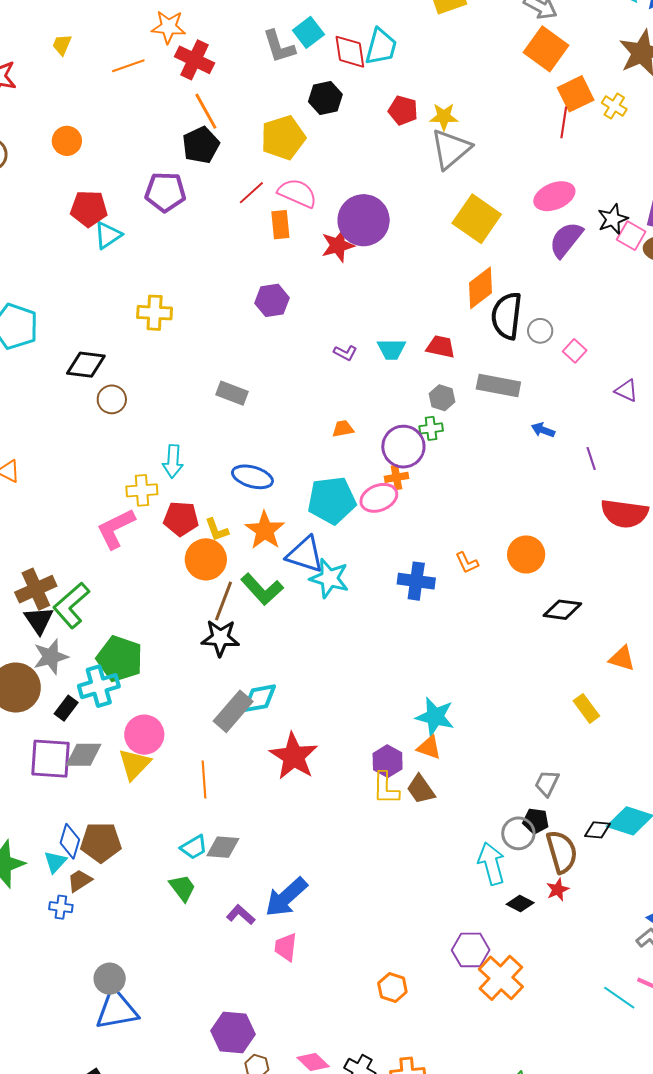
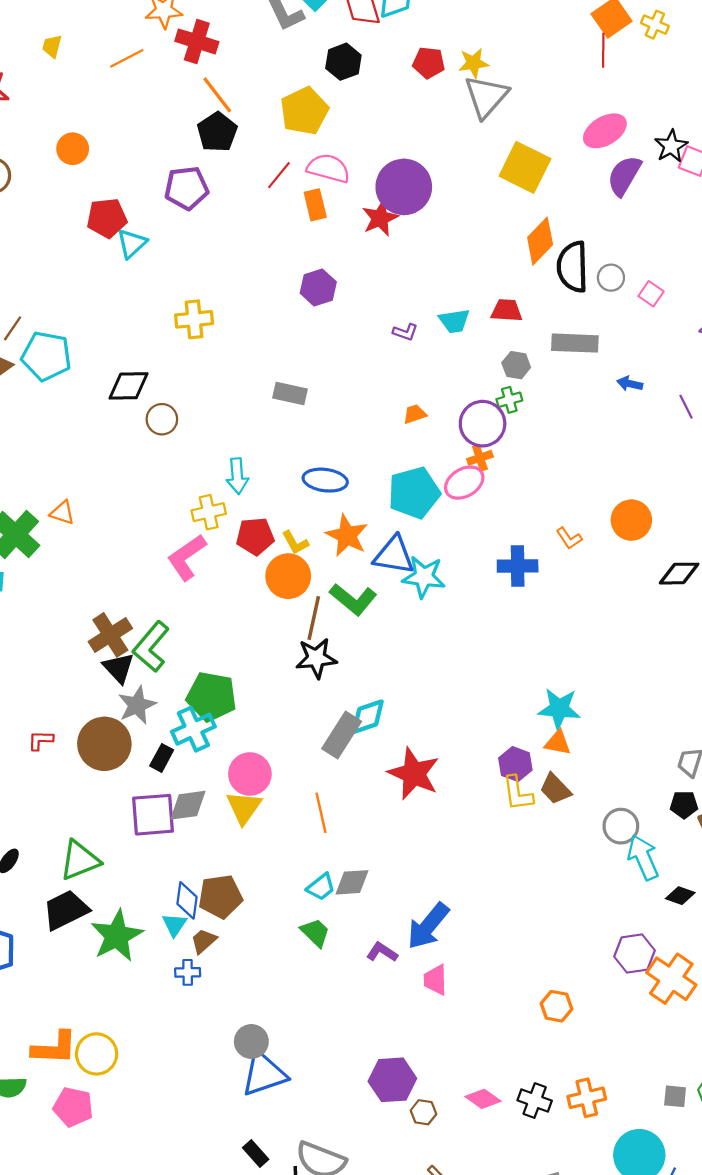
gray circle: (518, 833) -> (621, 826), moved

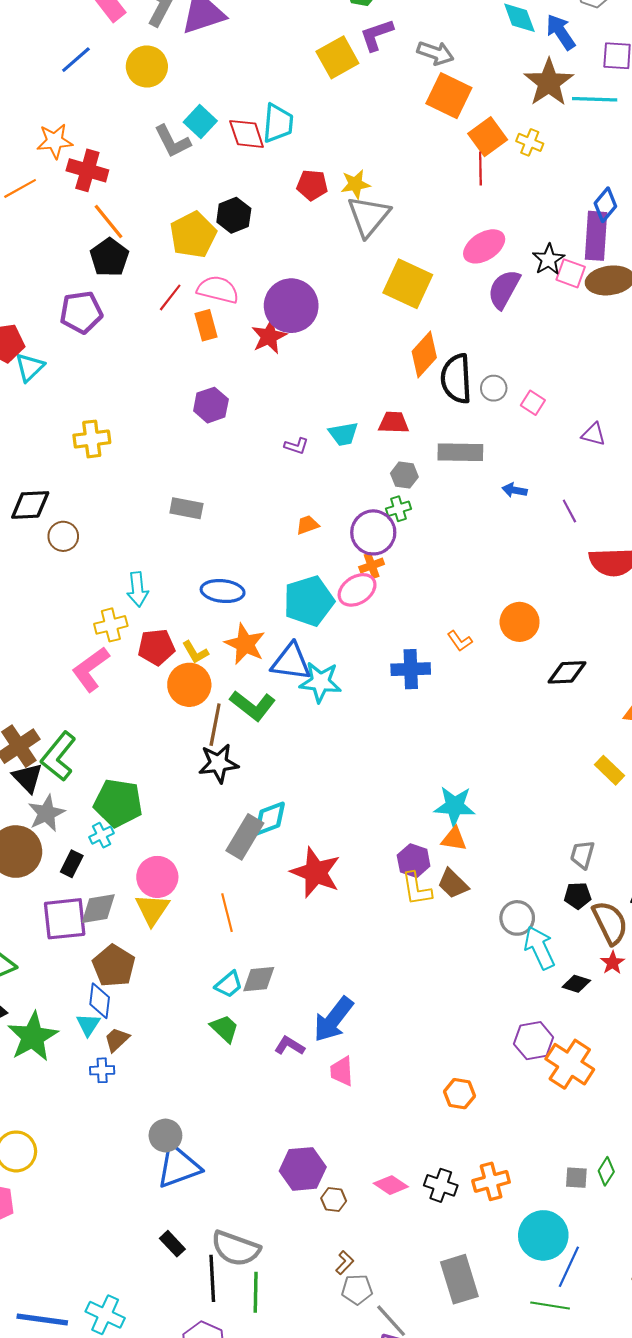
black hexagon: (343, 62) -> (234, 215), moved
cyan cross: (193, 729) -> (102, 835), size x0.6
brown pentagon: (220, 896) -> (114, 966), moved, turned -30

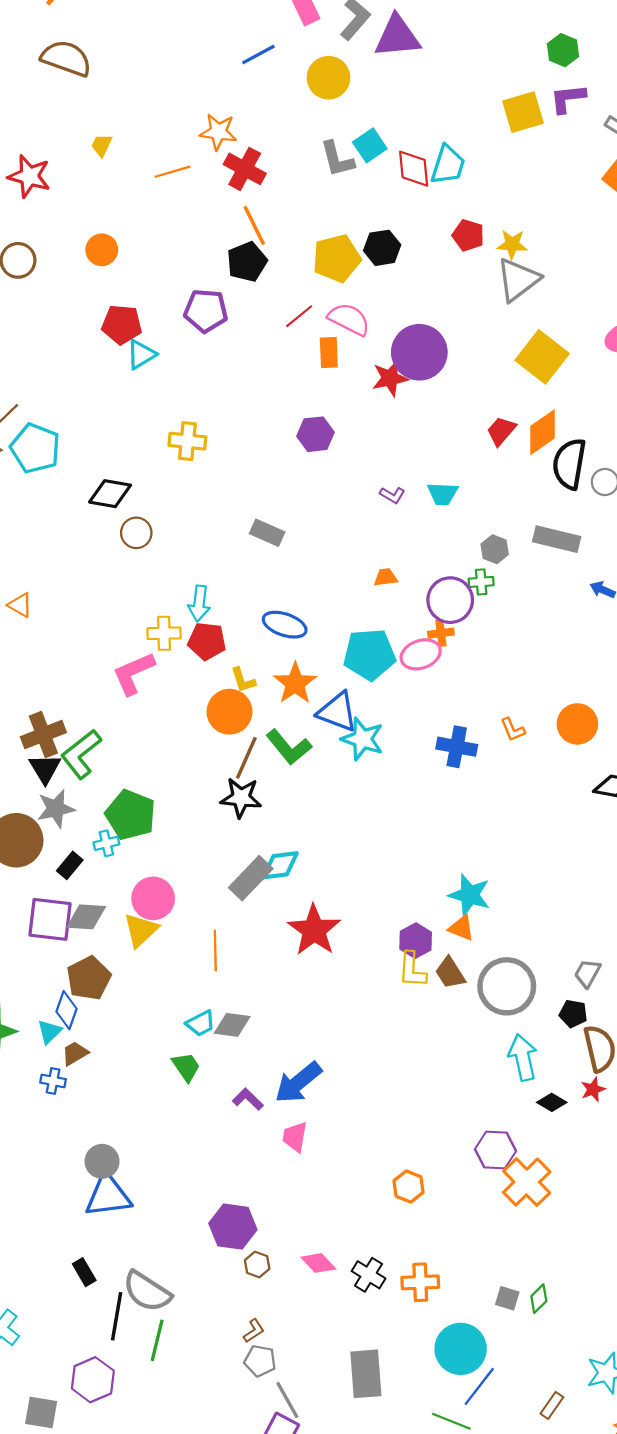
red trapezoid: (394, 423) -> (501, 431), moved, turned -64
red pentagon: (156, 647) -> (207, 641), moved
gray circle: (517, 918) -> (507, 986), moved, size x1.6

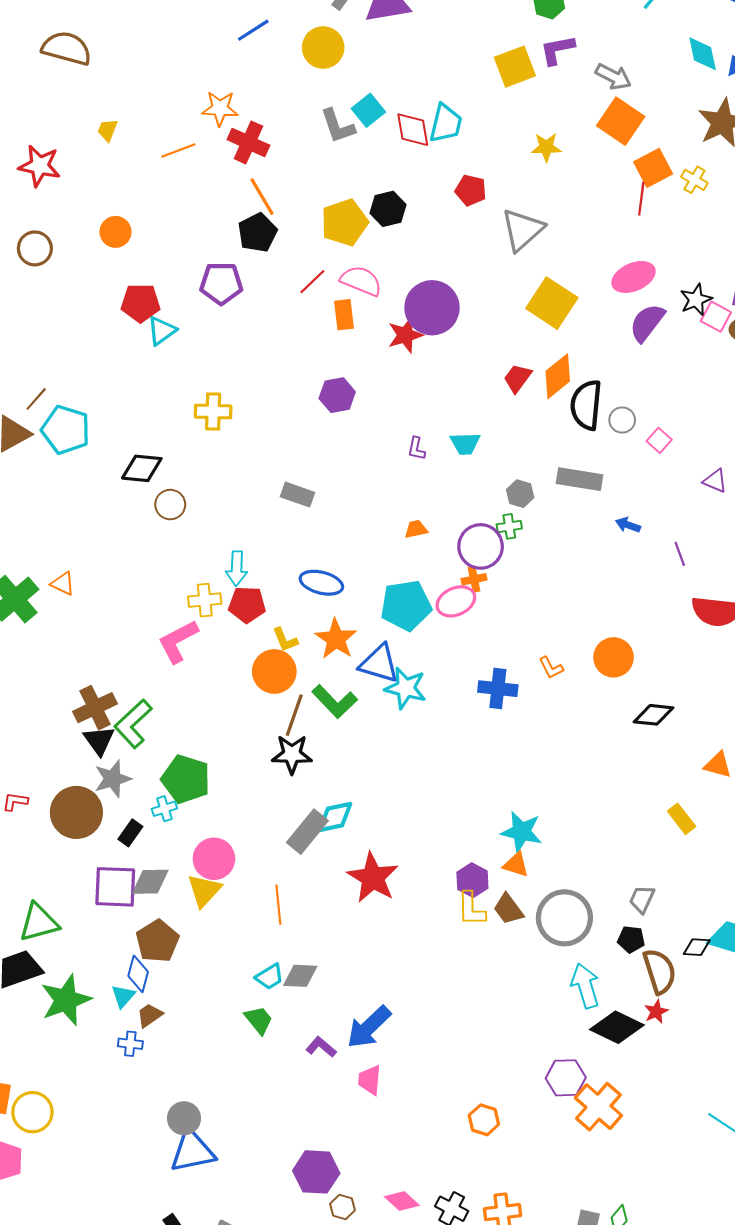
yellow star: (512, 244) -> (546, 147), moved
purple L-shape: (392, 495) -> (416, 449), turned 75
black diamond: (552, 1102) -> (617, 1027), size x1.8

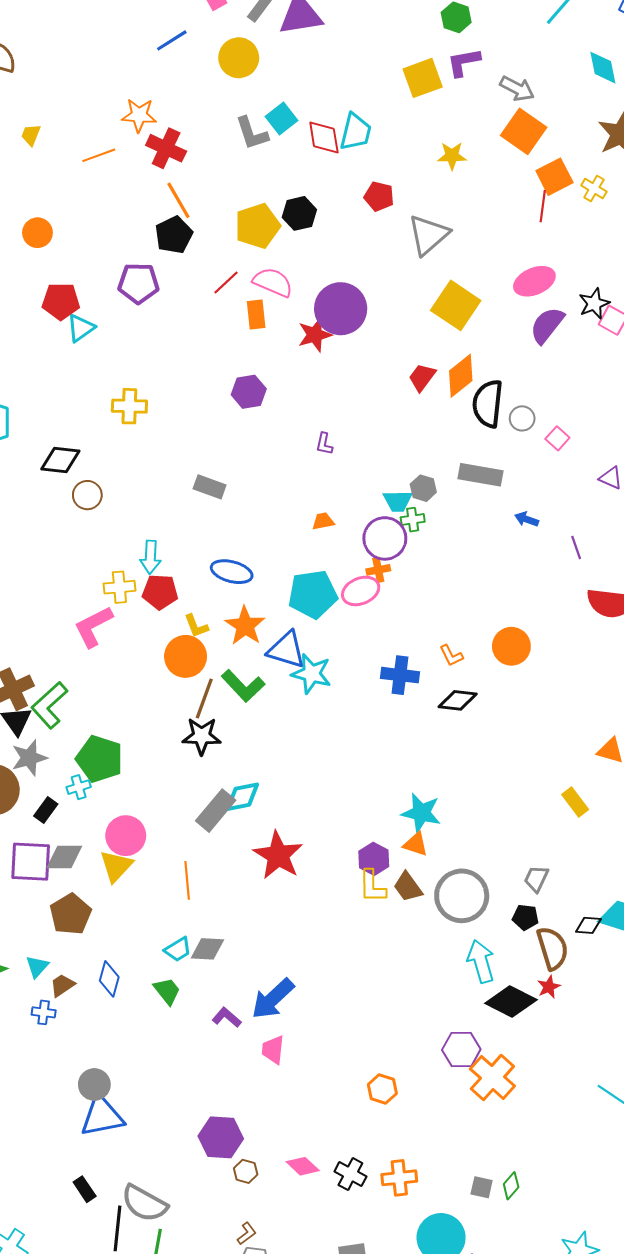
cyan trapezoid: (465, 444) -> (398, 501), moved
black diamond: (653, 715) -> (458, 700), moved
blue diamond: (138, 974) -> (109, 979), moved

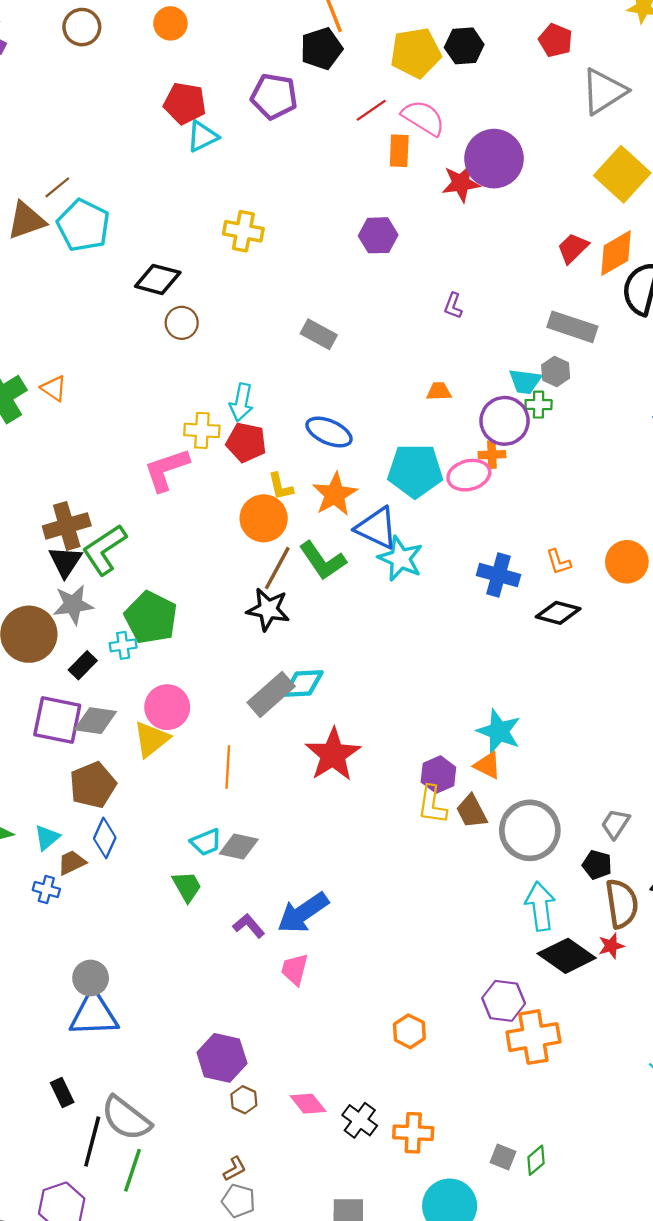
gray rectangle: (481, 475) -> (572, 327), moved
blue diamond: (109, 979) -> (105, 838), moved
orange cross: (492, 1078) -> (533, 1037), turned 30

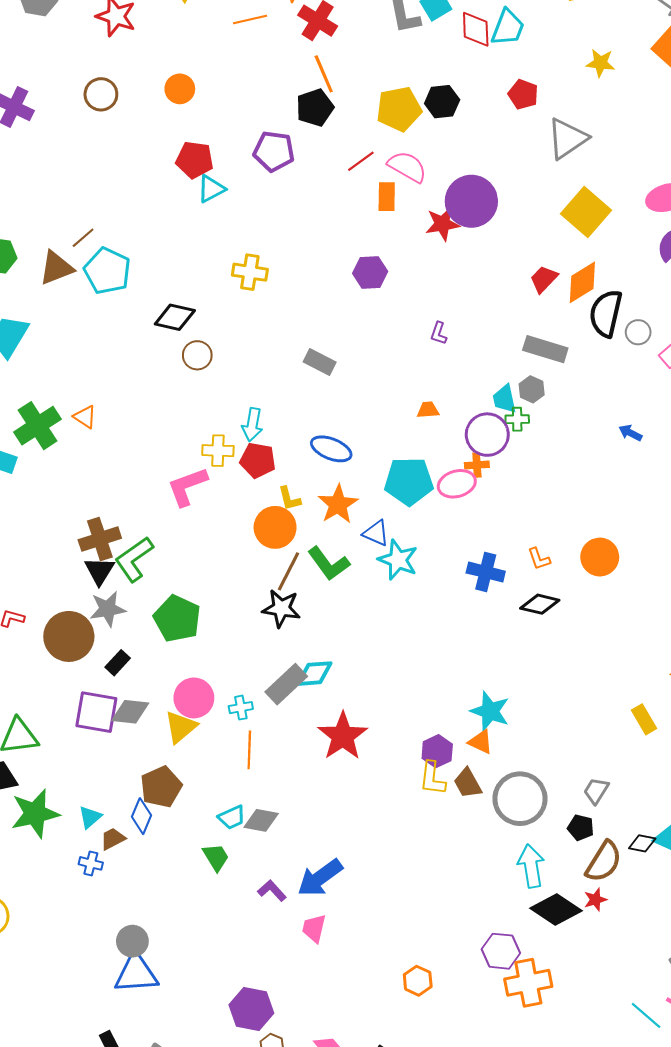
cyan trapezoid: (525, 381) -> (505, 399), turned 72
blue triangle: (377, 528) -> (376, 533), size x0.7
cyan cross: (123, 645) -> (241, 708), moved
brown pentagon: (93, 785) -> (161, 787), moved
brown semicircle: (622, 904) -> (604, 862), turned 42

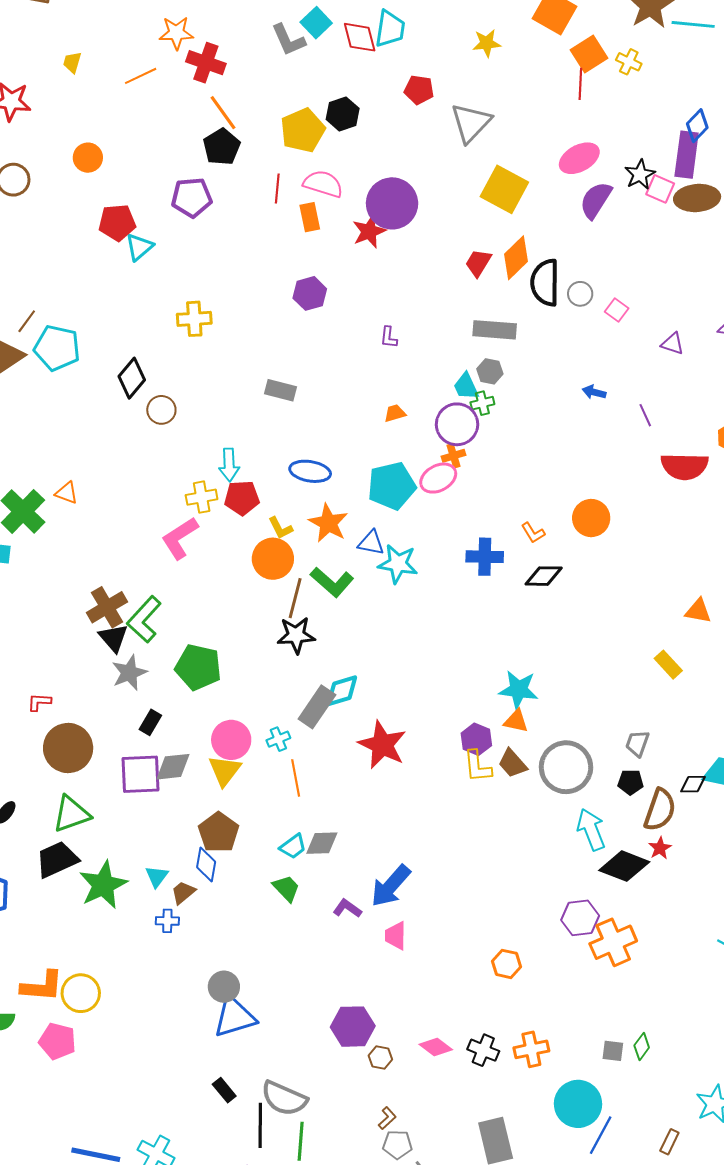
red line: (361, 161) -> (277, 189), turned -36
black diamond: (175, 317) -> (132, 378), turned -51
brown circle: (69, 636) -> (68, 748), moved

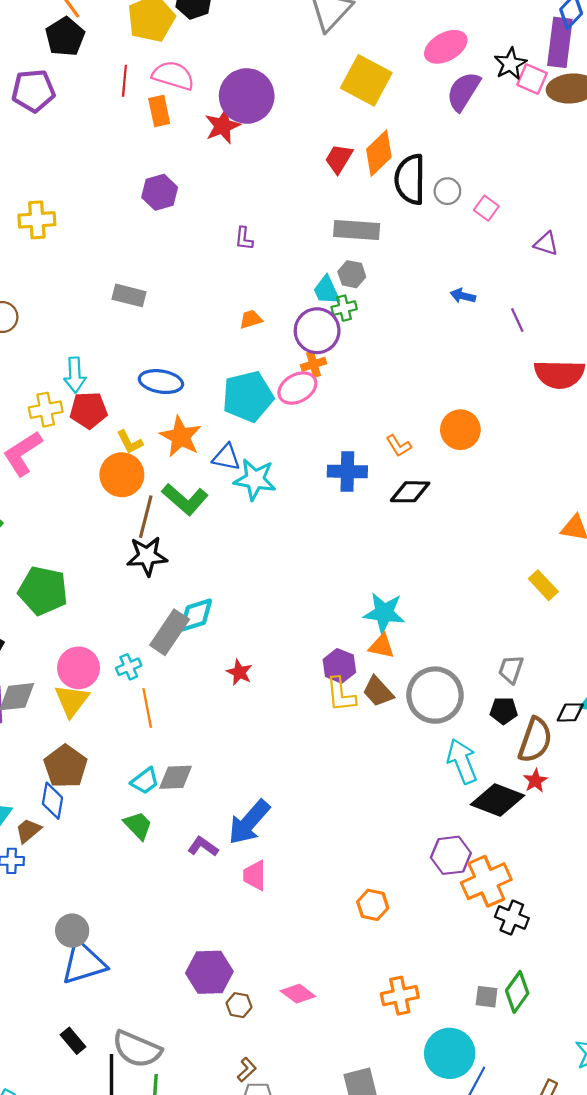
red star: (382, 745) -> (239, 672), size x0.5
green diamond: (642, 1047) -> (517, 992), size x1.4
black cross: (483, 1050) -> (512, 917), moved

